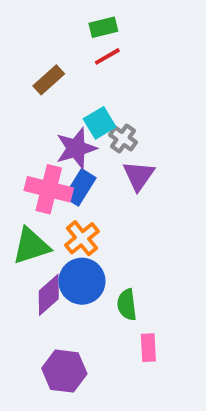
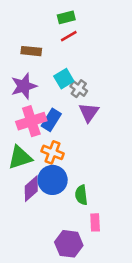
brown rectangle: (49, 80) -> (31, 51), turned 48
purple star: (76, 148) -> (24, 86), moved
pink cross: (49, 189) -> (31, 121), turned -32
orange cross: (82, 238) -> (53, 152), turned -30
purple hexagon: (64, 371) -> (69, 244), moved

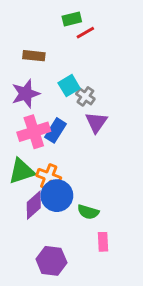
red line: (69, 36) -> (85, 33), moved
orange cross: (53, 152) -> (49, 177), moved
green semicircle: (81, 195) -> (88, 212), turned -66
purple hexagon: (69, 244) -> (51, 261), moved

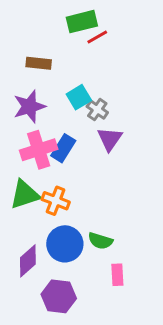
green rectangle: (72, 19) -> (82, 22), size x1.4
blue circle: (57, 196) -> (65, 244), moved
purple diamond: (34, 205) -> (28, 261), moved

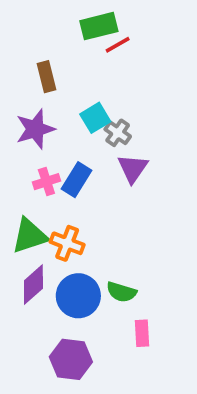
brown rectangle: (39, 63) -> (46, 77), turned 70
pink cross: (39, 150) -> (46, 182), size x0.6
purple diamond: (28, 261) -> (33, 285), moved

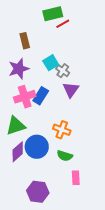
pink cross: (46, 182) -> (25, 97), size x1.5
orange cross: (67, 243) -> (62, 130), moved
blue circle: (78, 296) -> (37, 147), moved

